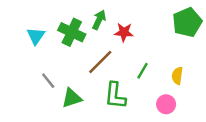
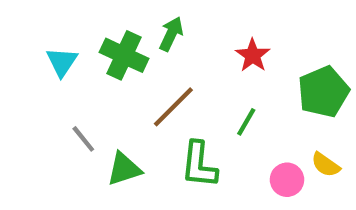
green pentagon: (187, 22) -> (323, 92), moved
red star: (124, 32) -> (253, 55), moved, turned 30
yellow semicircle: (177, 76) -> (326, 165), moved, turned -63

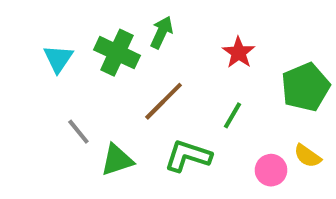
green L-shape: (199, 165) -> (188, 156), turned 102

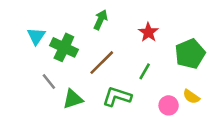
green cross: (117, 53) -> (64, 47), moved

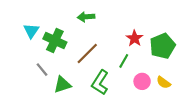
green arrow: (101, 20) -> (86, 17), turned -119
red star: (148, 32) -> (135, 38), moved
green L-shape: (117, 97) -> (100, 82), turned -75
pink circle: (169, 105) -> (142, 81), moved

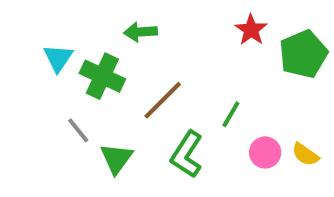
green arrow: (86, 17) -> (141, 32), moved
red star: (135, 38) -> (251, 30), moved
green pentagon: (162, 46) -> (303, 54), moved
green triangle: (62, 85) -> (116, 158), turned -36

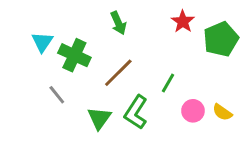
green arrow: (141, 32) -> (118, 23), moved, turned -110
green triangle: (116, 158) -> (99, 118), moved

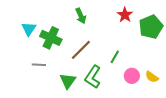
gray line: (57, 95) -> (39, 65), turned -48

